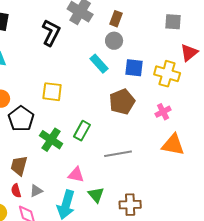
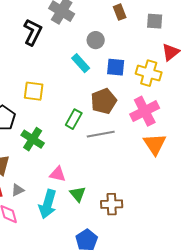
brown rectangle: (116, 19) -> (120, 12), moved, turned -42
pink cross: (163, 112) -> (145, 111), size x1.8
green rectangle: (82, 131) -> (74, 119), moved
orange triangle: (173, 145) -> (155, 144), turned 45
gray line: (118, 154) -> (101, 134), moved

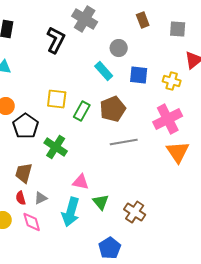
yellow cross: (149, 73) -> (172, 81), size x0.7
brown pentagon: (104, 101) -> (113, 109), moved
green rectangle: (74, 119) -> (82, 111), moved
brown cross: (112, 204) -> (135, 212), turned 35

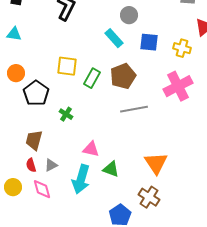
green cross: (56, 147) -> (66, 114), size x0.6
orange triangle: (178, 152) -> (156, 163), moved
green triangle: (101, 202) -> (111, 169), turned -30
brown cross: (135, 212) -> (149, 197), moved

